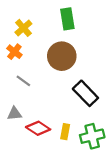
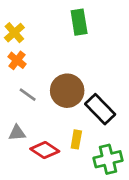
yellow cross: (23, 28) -> (14, 33), moved
brown circle: (62, 56) -> (67, 91), moved
yellow rectangle: (65, 132) -> (76, 139), moved

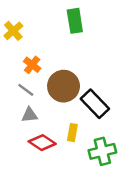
orange cross: (17, 60) -> (32, 65), moved
gray triangle: (17, 133) -> (30, 115), moved

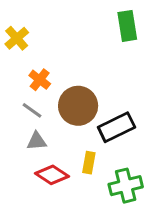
green rectangle: (75, 21) -> (127, 26), moved
black rectangle: (95, 104) -> (116, 127), turned -72

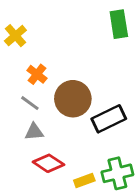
yellow rectangle: (89, 163) -> (84, 181), moved, turned 60

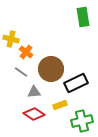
yellow cross: (15, 36) -> (11, 39), moved, turned -35
gray triangle: (34, 132) -> (34, 92), moved
yellow rectangle: (84, 181) -> (60, 105), moved

